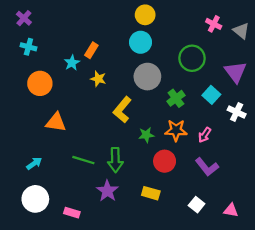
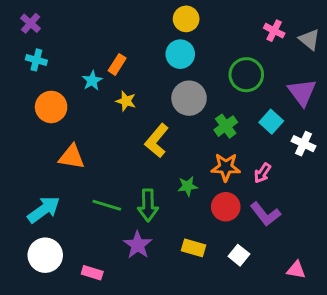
green star: (146, 135) -> (188, 186), moved
red circle: (165, 161) -> (226, 207), moved
cyan arrow: (34, 163) -> (44, 210), size x1.6
white square: (197, 205) -> (239, 255), moved

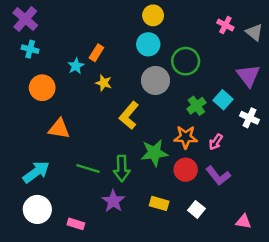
purple cross: (31, 23) -> (25, 19), size x1.5
green circle: (246, 75) -> (186, 61), moved
green cross: (226, 126) -> (196, 106), moved
green star: (188, 186) -> (154, 153), size x1.6

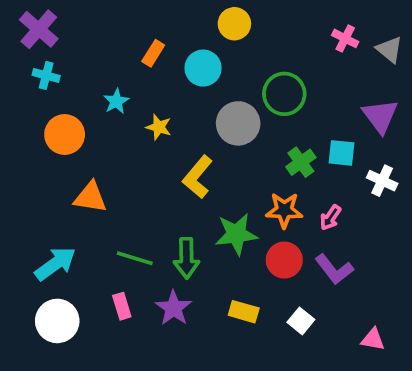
cyan circle: (148, 44) -> (203, 68), moved
orange rectangle: (96, 53) -> (153, 53), moved
cyan square: (223, 100) -> (342, 153), turned -36
pink rectangle: (76, 224) -> (122, 306), moved, turned 56

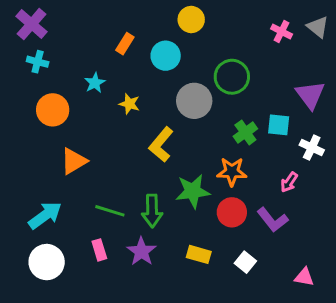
gray triangle: (390, 50) -> (318, 27), moved
orange triangle: (90, 197) -> (74, 161), turned -40
pink arrow: (330, 218) -> (289, 182), moved

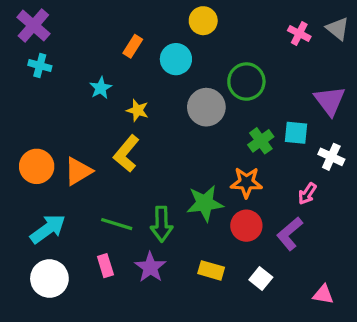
orange circle: (53, 110) -> (37, 166), moved
yellow L-shape: (161, 145) -> (126, 154), moved
purple L-shape: (273, 220) -> (290, 234), turned 88

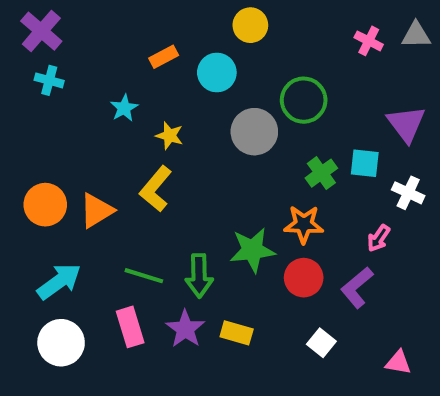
gray triangle: (338, 29) -> (416, 35), turned -40
orange rectangle: (133, 46) -> (164, 57), turned 30
pink rectangle: (105, 266) -> (130, 327), size x1.4
yellow rectangle: (211, 270) -> (237, 333), moved

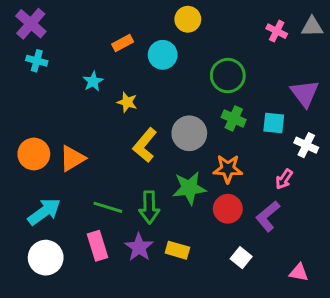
gray circle: (254, 132) -> (189, 133), moved
green cross: (321, 173) -> (234, 118), moved, turned -30
yellow L-shape: (156, 189) -> (145, 145), moved

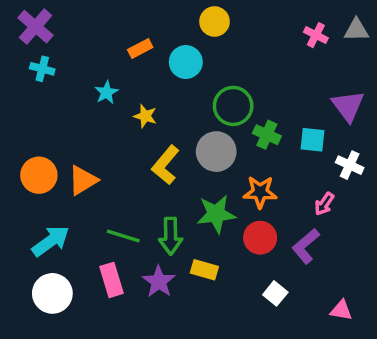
green circle: (228, 76) -> (233, 106), moved
yellow rectangle: (177, 250) -> (204, 270), moved

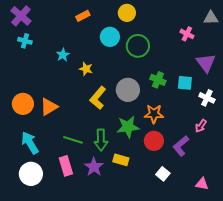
pink cross: (316, 35) -> (187, 34), moved
orange rectangle: (140, 49) -> (83, 16), moved
green circle: (233, 106) -> (138, 46), moved
pink arrow: (324, 204) -> (201, 126), moved
cyan arrow: (51, 241) -> (30, 143), turned -85

